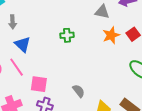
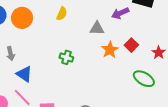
green cross: (67, 35) -> (66, 57), turned 32

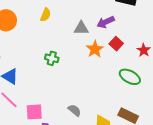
purple arrow: (120, 13) -> (106, 22), moved

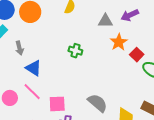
red square: (116, 44) -> (137, 55), moved
gray semicircle: (75, 110) -> (98, 103), size x1.5

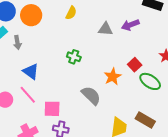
orange star: (119, 42) -> (113, 77), moved
gray arrow: (19, 48) -> (17, 42), moved
gray semicircle: (98, 103) -> (91, 95), moved

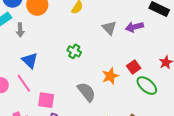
gray triangle: (106, 29) -> (109, 28), turned 35

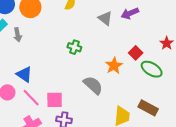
blue triangle: (30, 60) -> (24, 74), moved
pink line: (24, 83) -> (31, 98), moved

